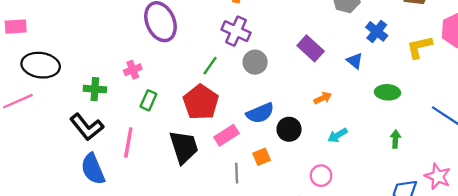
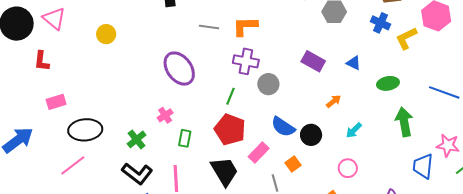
blue cross: (377, 31) -> (381, 23), moved
green cross: (95, 89) -> (137, 139), turned -30
blue semicircle: (260, 113) -> (283, 127), turned 70
green arrow: (395, 139) -> (404, 122), size x1.8

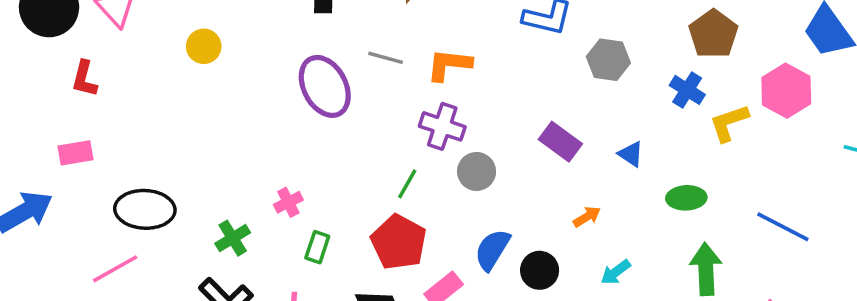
purple ellipse: (179, 69) -> (325, 86), moved
pink rectangle: (56, 102) -> (76, 153), moved
blue semicircle: (283, 127) -> (492, 250), turned 80

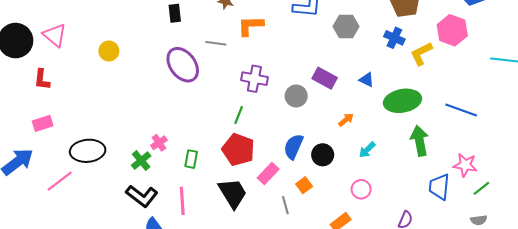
orange L-shape: (449, 65) -> (251, 26), moved
gray circle: (477, 171) -> (296, 96), moved
green ellipse: (686, 198) -> (403, 101), size x1.6
pink cross: (288, 202) -> (159, 143), moved
pink line: (115, 269) -> (60, 181), moved

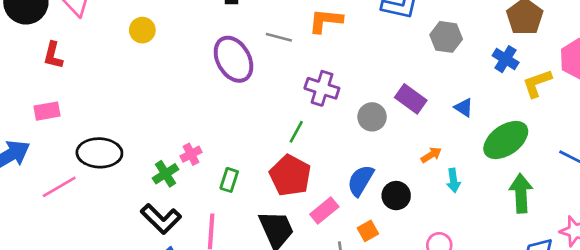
green ellipse: (403, 101) -> (506, 140), turned -32
cyan arrow: (367, 150) -> (453, 180), moved, turned -60

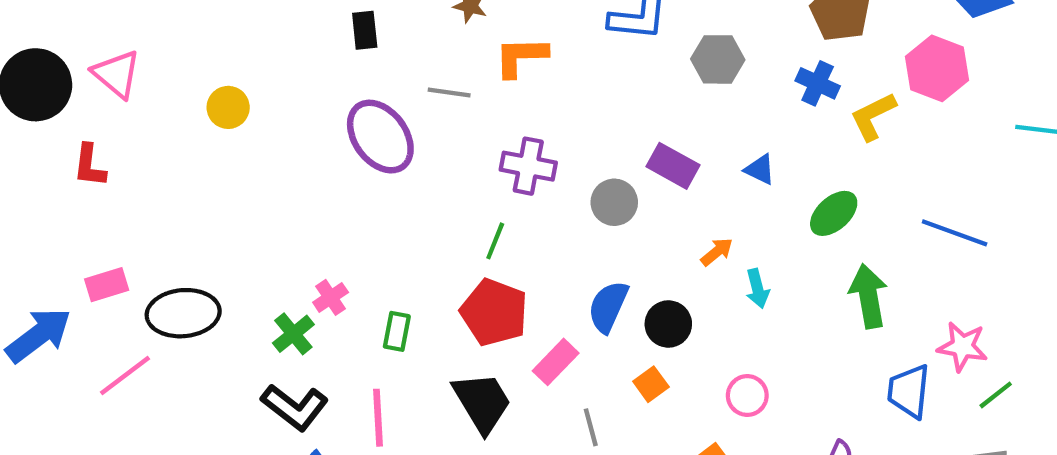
pink rectangle: (47, 111) -> (107, 285), moved
green ellipse: (506, 140) -> (834, 213), size x0.7
orange square: (368, 231) -> (651, 384), moved

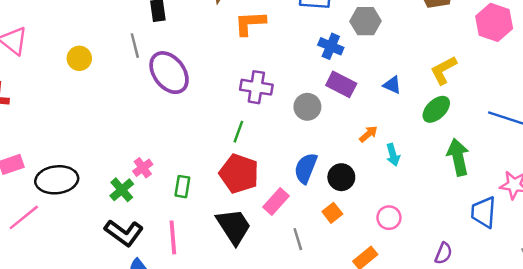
blue cross: (818, 83) -> (331, 46), moved
gray line: (449, 92) -> (135, 46), moved, turned 70
yellow L-shape: (873, 116) -> (444, 70), moved

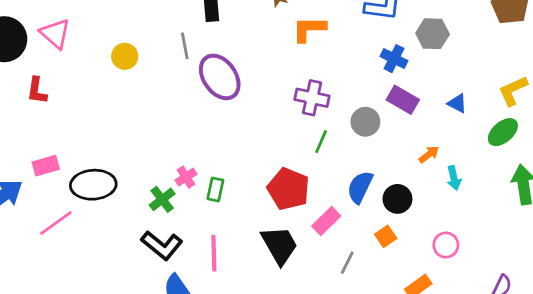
green line: (238, 132) -> (321, 142), moved
green rectangle: (182, 187) -> (215, 190), moved
gray line: (298, 239) -> (347, 263), turned 40

